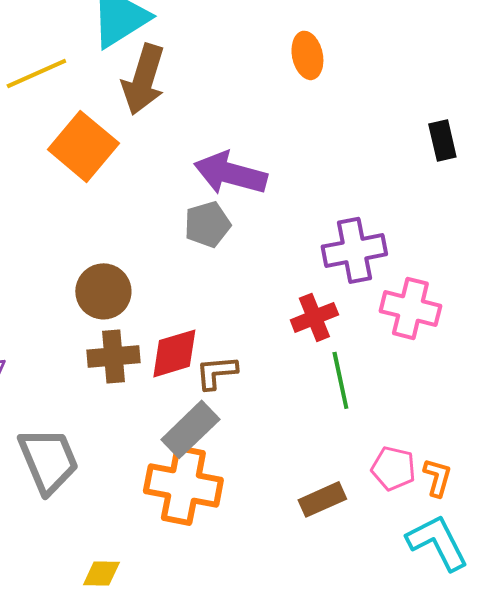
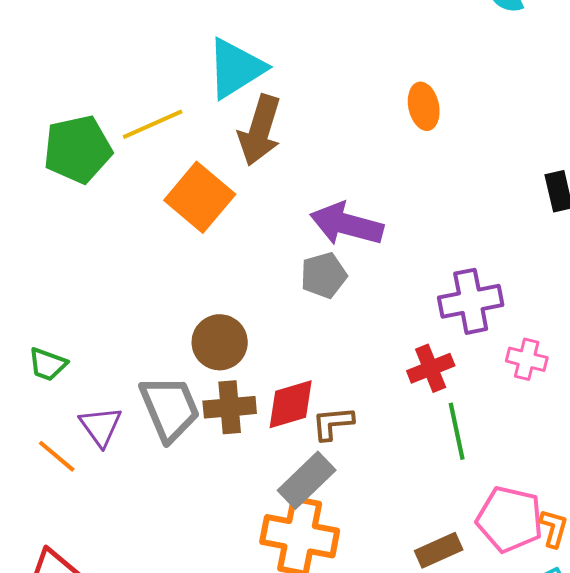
pink cross: (410, 308) -> (527, 359), size x0.7
gray trapezoid: (48, 460) -> (170, 408), moved
pink pentagon: (393, 468) -> (510, 519), size x1.5

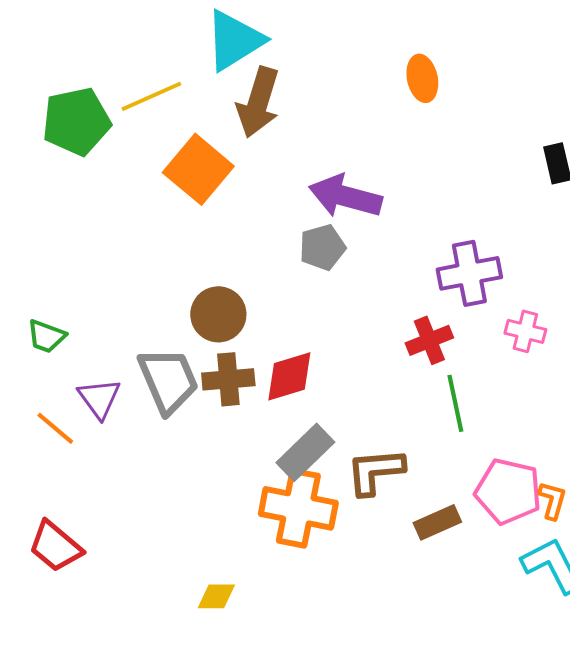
brown L-shape: (333, 423) -> (375, 471), moved, size x1.4

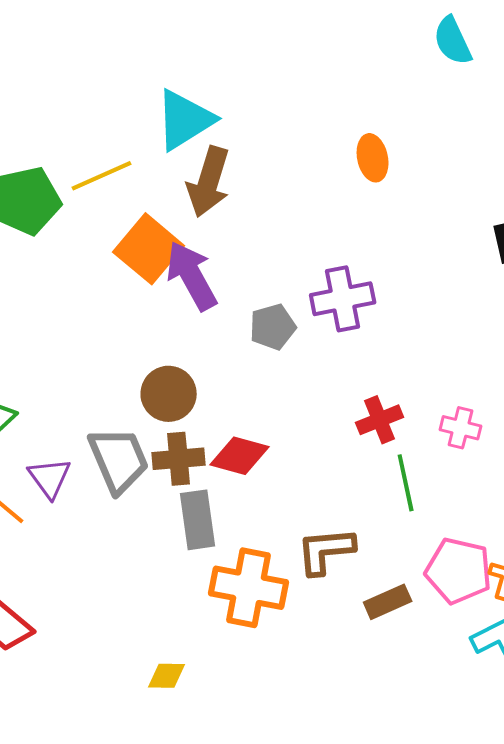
purple arrow: (345, 196) -> (192, 276), moved, turned 46
purple cross: (469, 273) -> (343, 299), moved
pink cross: (525, 331) -> (461, 428), moved
red diamond: (289, 376) -> (240, 456), turned 32
gray rectangle: (305, 452) -> (198, 520), moved, turned -54

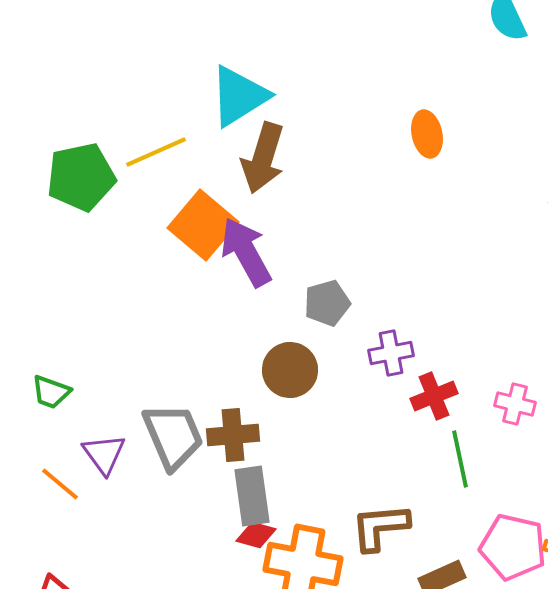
purple cross: (343, 299) -> (391, 353), moved, size x0.7
brown circle: (169, 394) -> (290, 370), moved
red diamond: (240, 456) -> (256, 535), moved, size x0.7

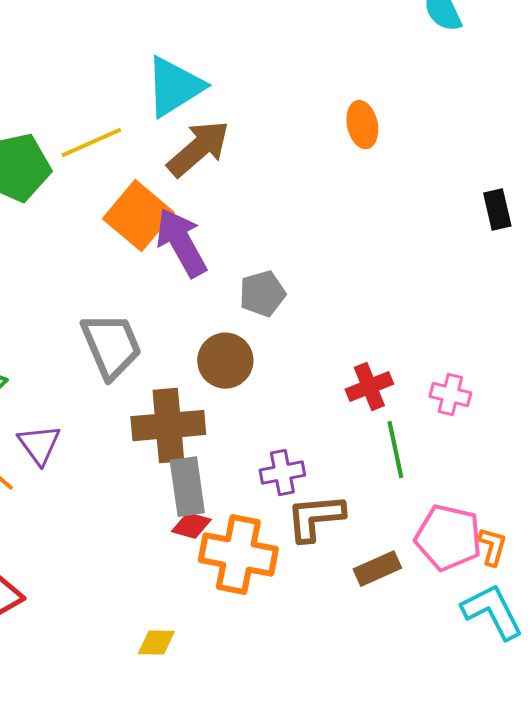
brown arrow: (263, 158) -> (198, 149), turned -148
purple cross: (391, 353) -> (282, 473), moved
brown cross: (233, 435) -> (168, 426), size x1.4
gray trapezoid: (173, 436) -> (111, 346), moved

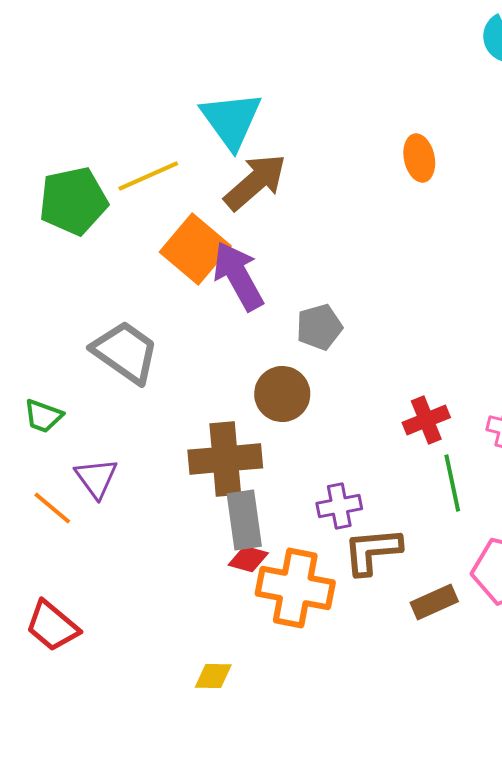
cyan triangle: (174, 87) -> (231, 120), turned -34
gray trapezoid: (111, 346) -> (125, 352), moved, turned -32

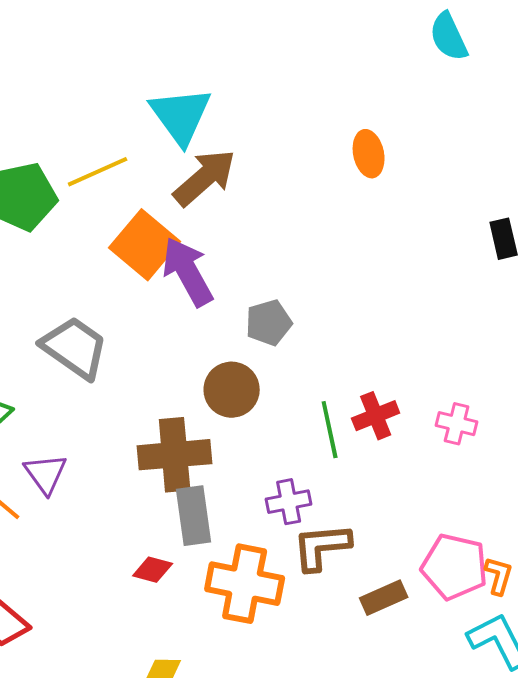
green line: (452, 483) -> (330, 430), moved
red diamond: (248, 559) -> (153, 570), moved

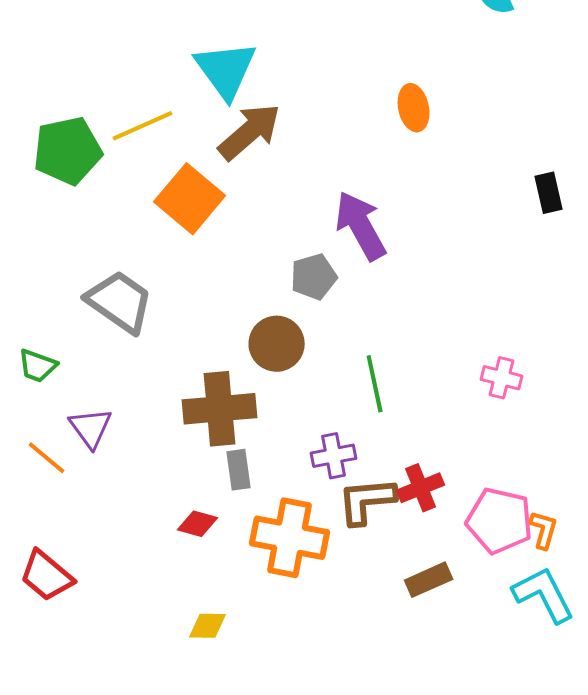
purple arrow: (188, 272) -> (361, 226), moved
red cross: (376, 416) -> (421, 488), moved
gray rectangle: (194, 516) -> (239, 470), size x0.7
brown rectangle: (384, 598) -> (429, 580), moved

